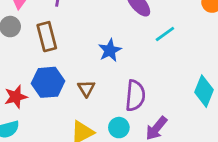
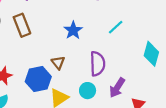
cyan line: (165, 34) -> (116, 27), moved
blue hexagon: (48, 82) -> (38, 79), moved

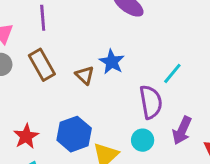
cyan line: (116, 27) -> (172, 73), moved
brown triangle: (58, 63) -> (85, 75), moved

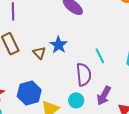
cyan line: (172, 73) -> (100, 56), turned -70

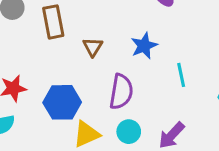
blue star: (59, 45) -> (144, 46), moved
purple semicircle: (84, 75) -> (121, 92), moved

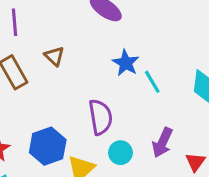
blue star: (144, 46) -> (126, 63), moved
brown triangle: (93, 47) -> (54, 56), moved

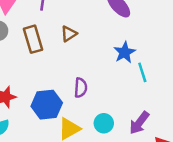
brown triangle: (54, 56) -> (69, 34), turned 30
purple semicircle: (100, 117) -> (81, 88), moved, size x0.7

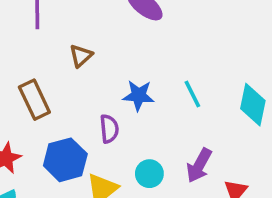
brown rectangle: (33, 39) -> (34, 100), moved
blue star: (125, 52) -> (139, 95), moved, turned -30

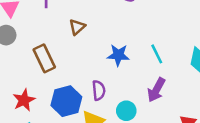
purple semicircle: (109, 129) -> (99, 90), moved
purple arrow: (199, 165) -> (156, 90), moved

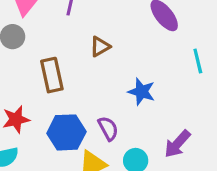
cyan line: (157, 54) -> (198, 61), moved
purple semicircle: (99, 90) -> (108, 128), turned -36

